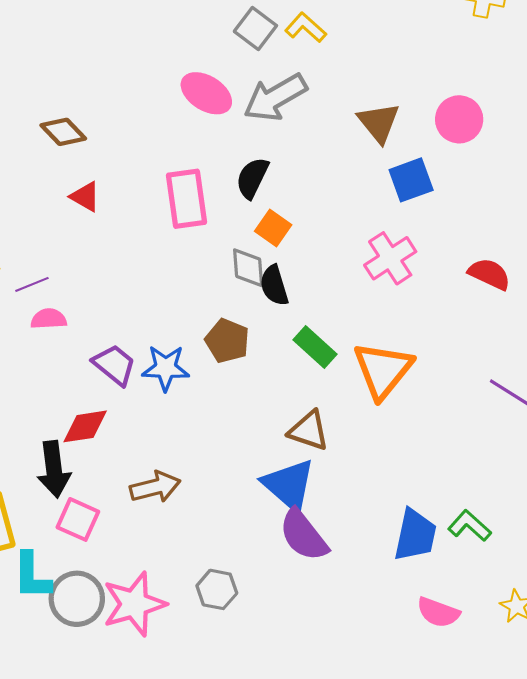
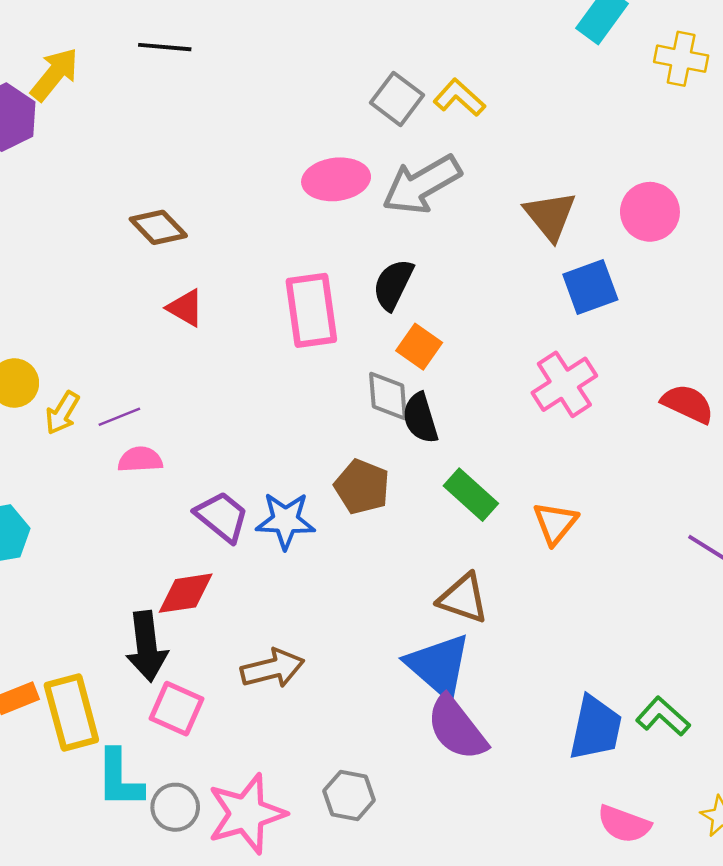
pink ellipse: (206, 93) -> (336, 179), turned -39
orange triangle: (383, 370) -> (555, 523), size x0.6
gray circle: (77, 599) -> (175, 807), size x0.7

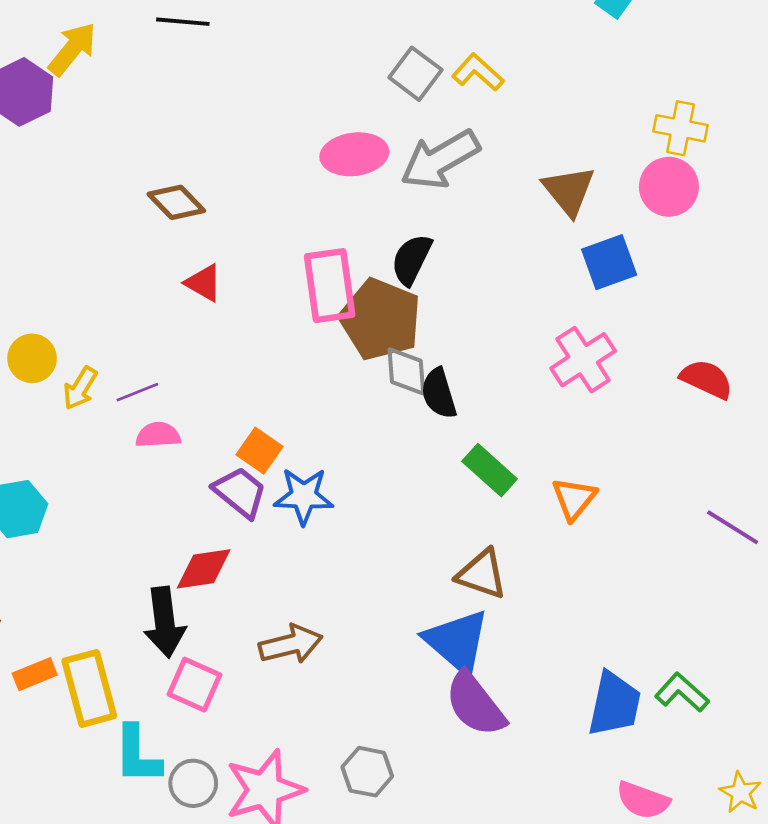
yellow cross: (681, 59) -> (681, 128), moved
orange square: (419, 347) -> (259, 451), moved
brown pentagon: (362, 487) -> (380, 319), moved, size x1.5

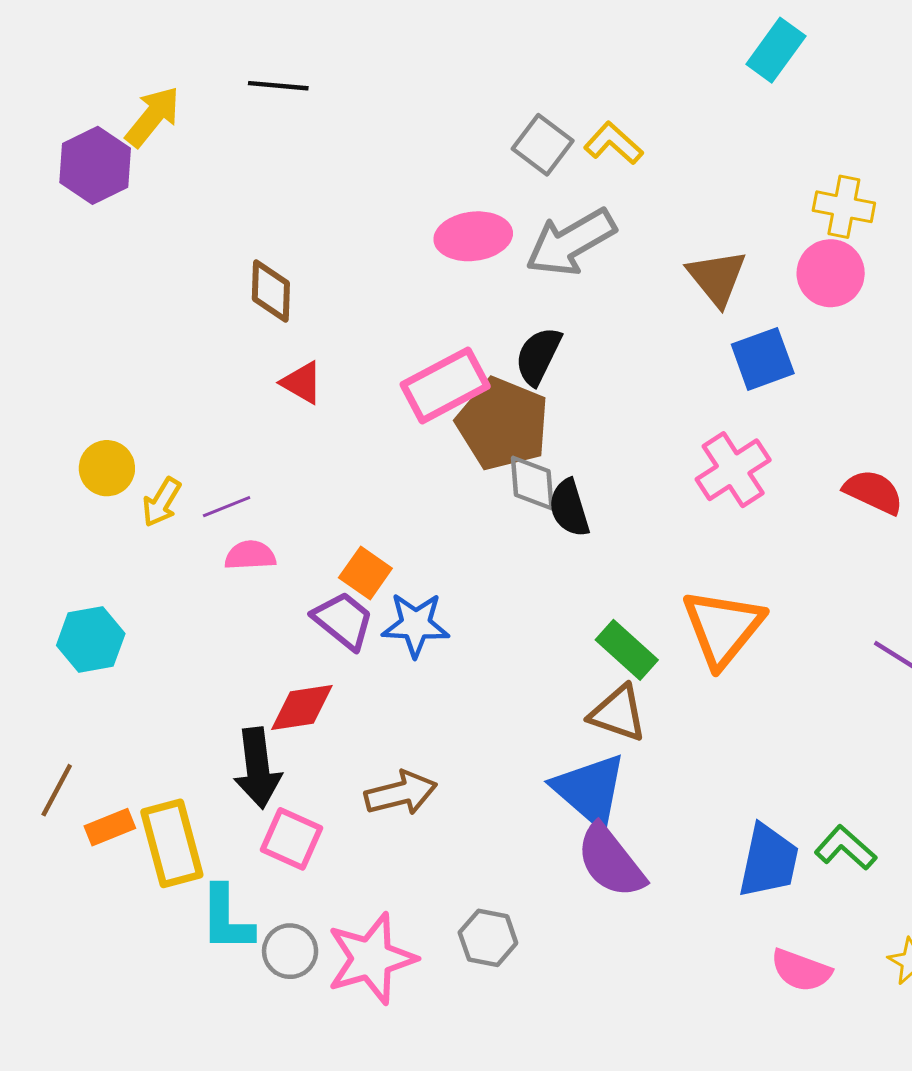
brown diamond: (176, 202) -> (271, 291), turned 46
pink rectangle: (330, 286) -> (445, 385), turned 70
green rectangle: (490, 470) -> (627, 650), moved
orange triangle: (574, 499) -> (723, 628), size x1.6

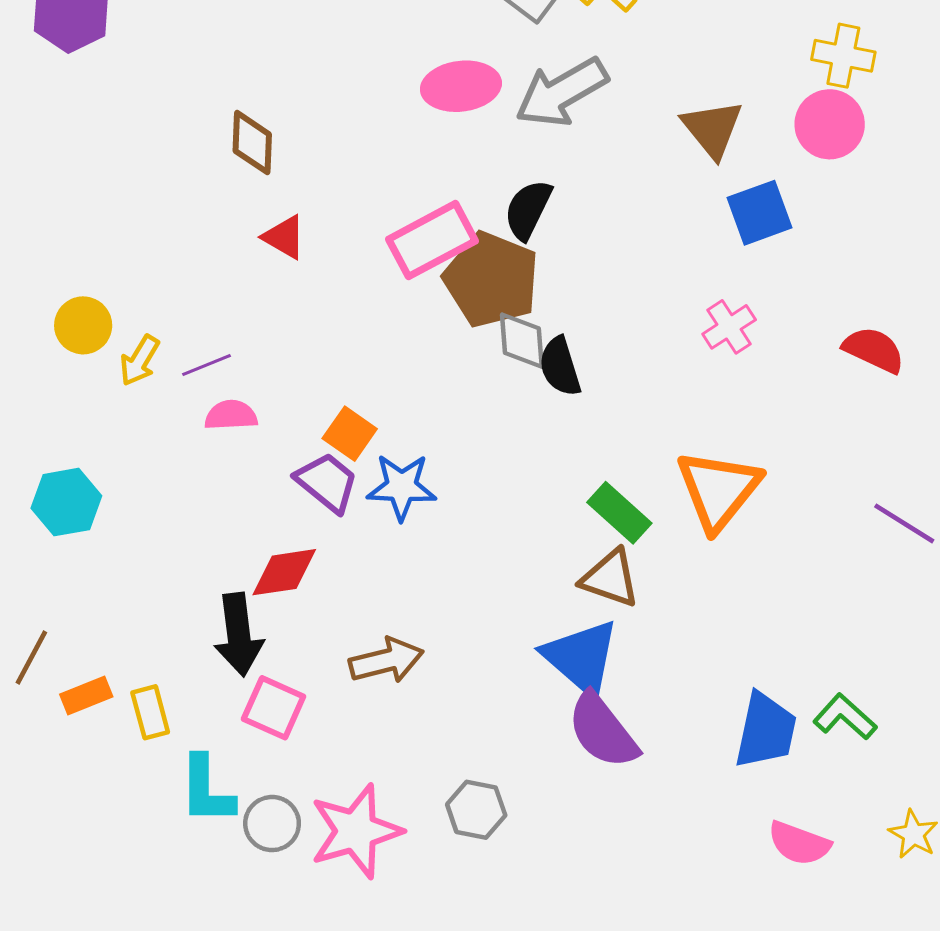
pink cross: (733, 470) -> (729, 327), size x0.7
yellow rectangle: (172, 843) -> (150, 712), size x0.6

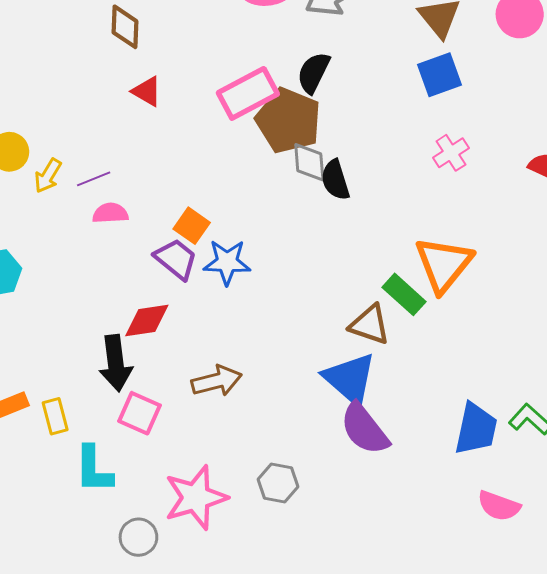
blue square: (760, 213) -> (439, 75), moved
green rectangle: (619, 513) -> (404, 294), moved
gray circle: (272, 824) -> (138, 537), moved

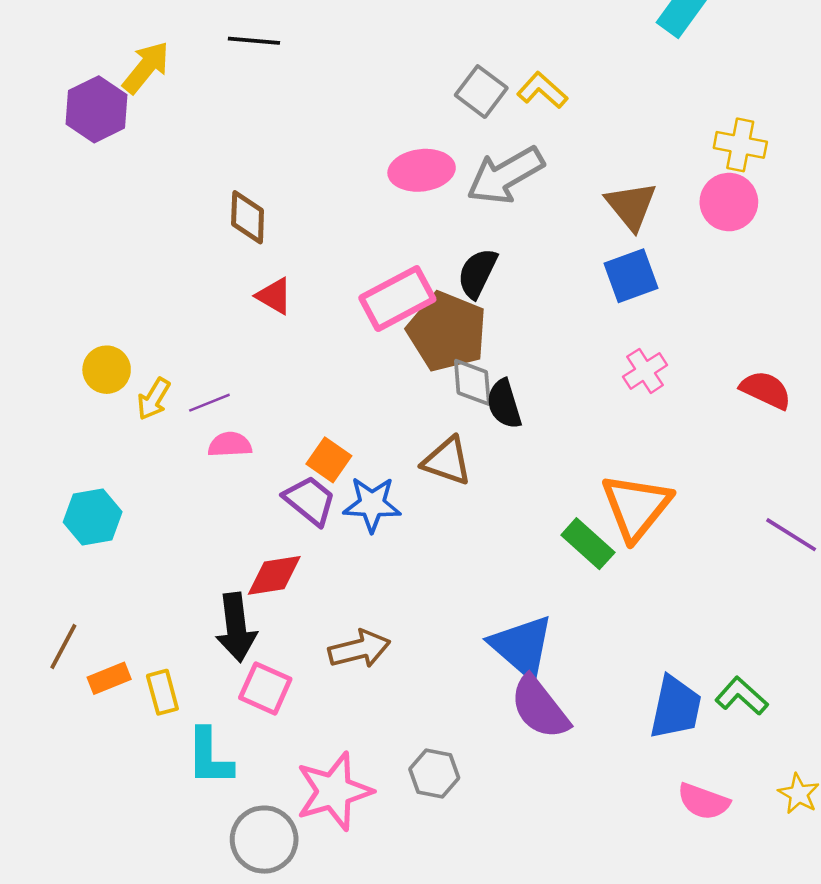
brown triangle: (370, 325) -> (447, 461), moved
gray circle: (138, 537) -> (264, 840), size x1.4

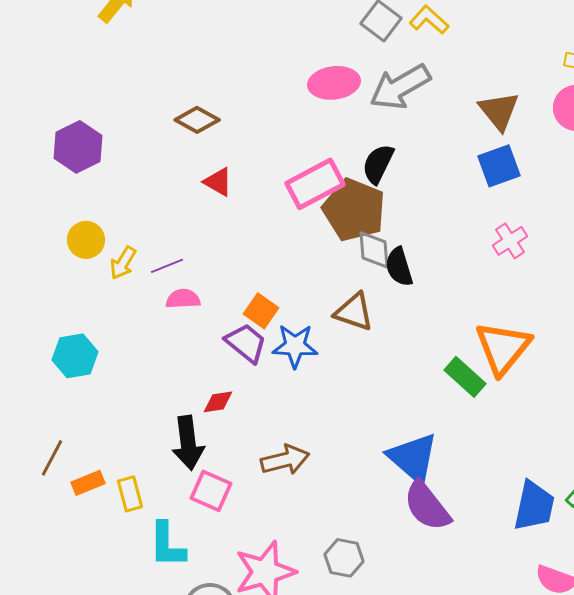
purple hexagon: (96, 109) -> (78, 147), moved
brown diamond: (248, 217) -> (197, 120), turned -63
red diamond: (274, 575) -> (218, 402), size x0.7

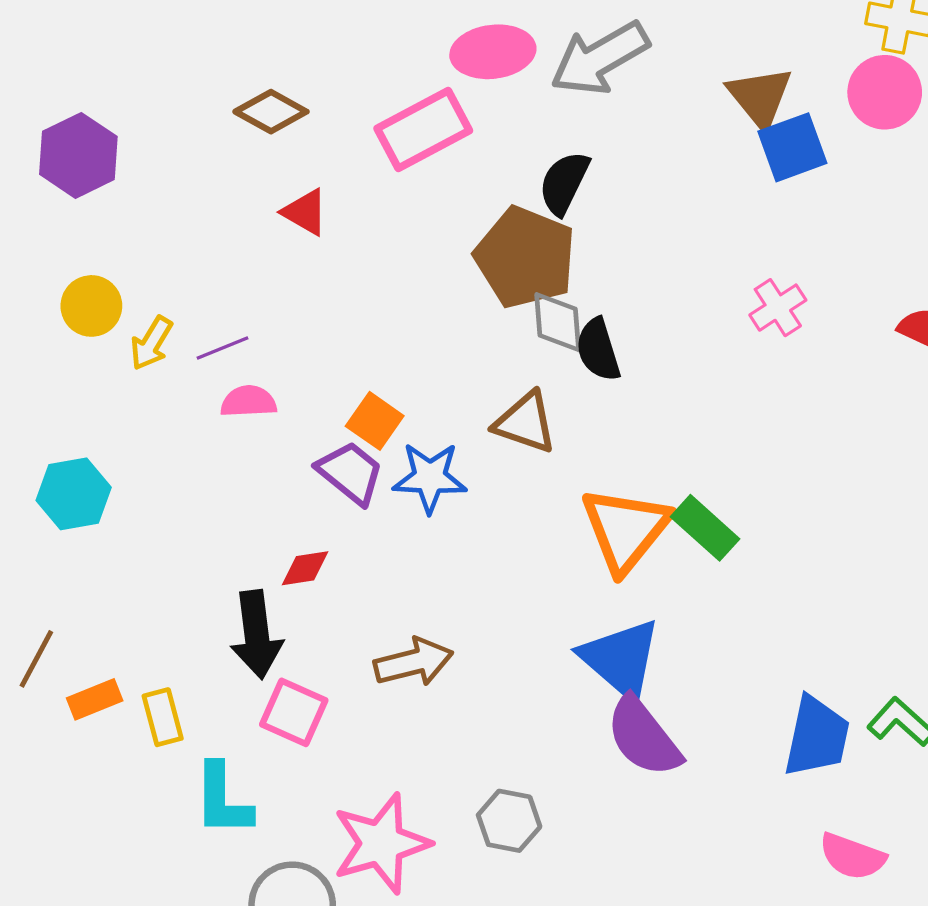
blue square: (499, 166) -> (792, 147), moved
pink rectangle: (315, 184) -> (423, 129), moved
orange triangle: (503, 348) -> (626, 529), moved

